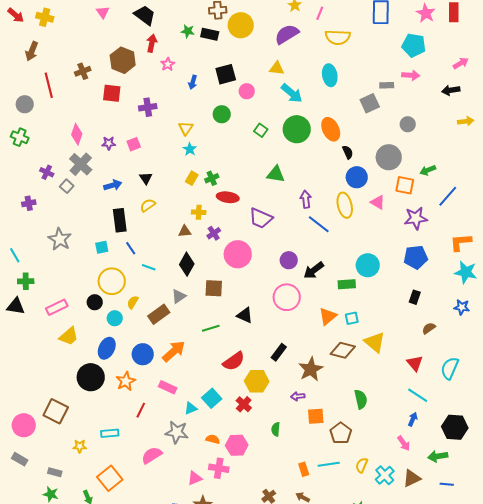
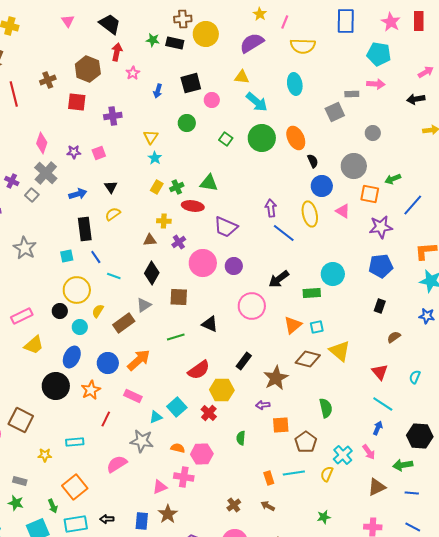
green triangle: (276, 174) -> (209, 183), moved
purple circle: (289, 260) -> (234, 266), moved
cyan semicircle: (450, 368) -> (415, 377), size x0.6
cyan cross: (385, 475) -> (343, 455), moved

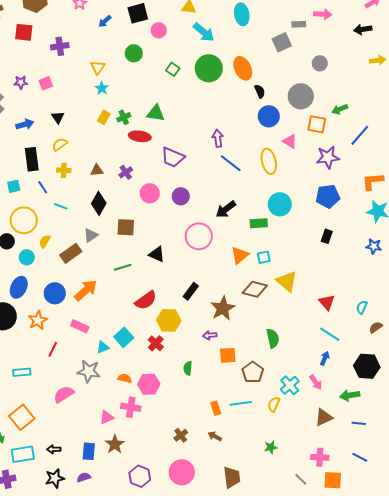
blue arrow: (158, 91) -> (105, 21), turned 32
yellow ellipse: (310, 214) -> (269, 161), moved
yellow cross: (164, 221) -> (64, 170), moved
pink circle: (203, 263) -> (150, 193), size x0.7
brown semicircle: (394, 337) -> (376, 327), moved

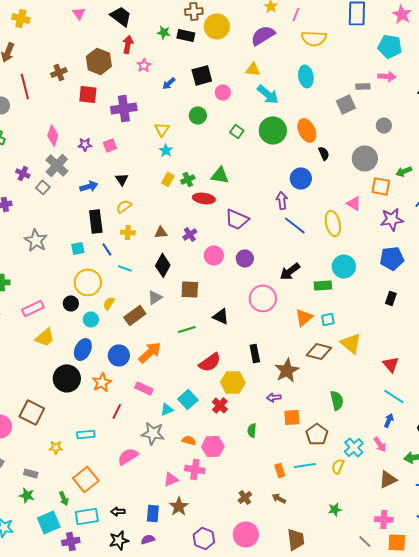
purple cross: (60, 46) -> (124, 108), size x1.4
blue circle: (269, 116) -> (301, 178), moved
black rectangle: (191, 291) -> (255, 353), turned -48

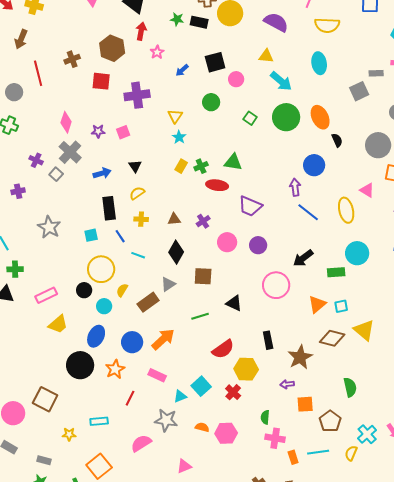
purple semicircle: (263, 35) -> (276, 22), turned 60
pink cross: (195, 469) -> (275, 438), moved

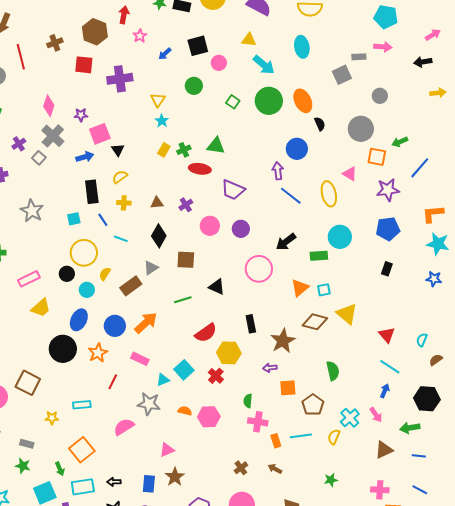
pink square: (123, 132) -> (100, 134), moved, size x1.5
purple cross: (36, 160) -> (19, 144), turned 32

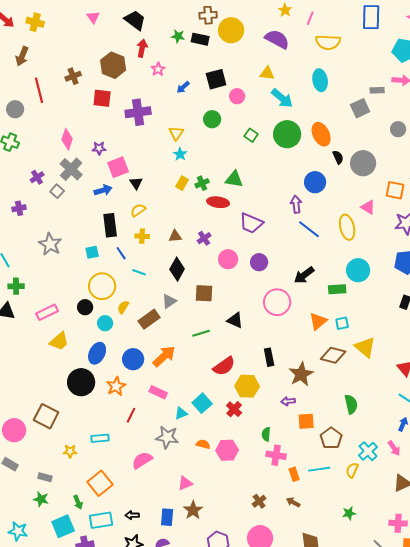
gray circle: (361, 129) -> (363, 163), moved

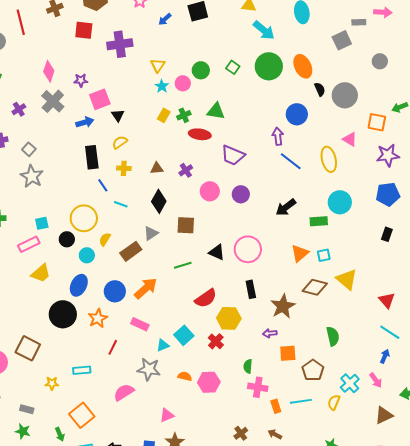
pink circle: (237, 96) -> (183, 83), moved
green circle: (212, 119) -> (201, 70), moved
gray square: (57, 191) -> (29, 149), moved
cyan square: (92, 252) -> (42, 223), moved
pink circle: (277, 302) -> (248, 249), moved

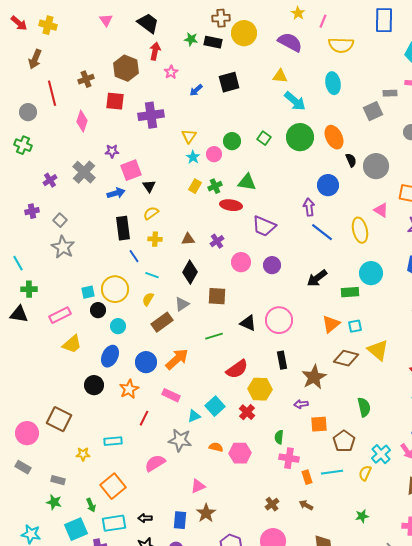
pink diamond: (49, 71) -> (82, 121), moved
cyan square: (42, 223) -> (88, 292), moved
yellow semicircle: (105, 239) -> (148, 299), moved
black circle: (63, 314) -> (94, 385), size x0.7

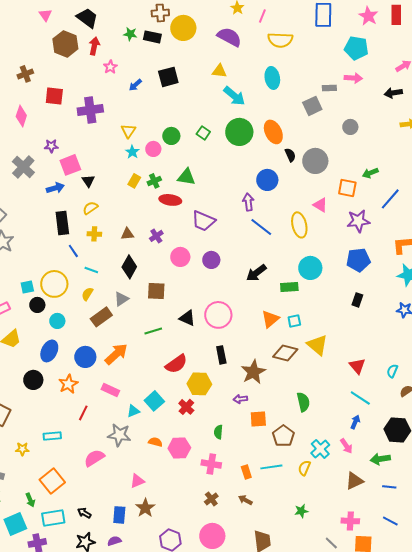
brown hexagon: (126, 68) -> (65, 44), moved
pink cross: (289, 458) -> (211, 464), moved
black arrow: (145, 518) -> (84, 513), turned 32

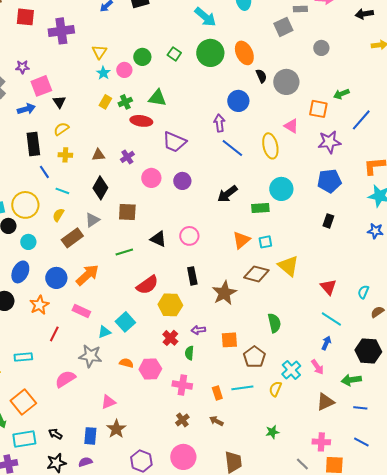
pink circle: (218, 315) -> (189, 236), size x0.7
purple arrow: (240, 399) -> (198, 330), moved
red cross: (186, 407) -> (170, 338), moved

